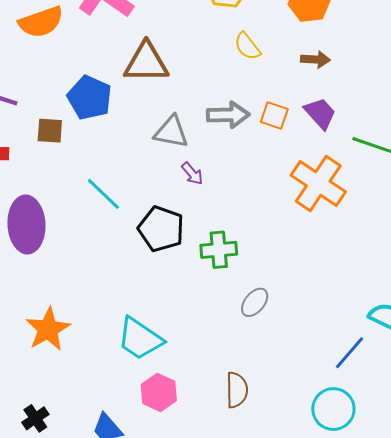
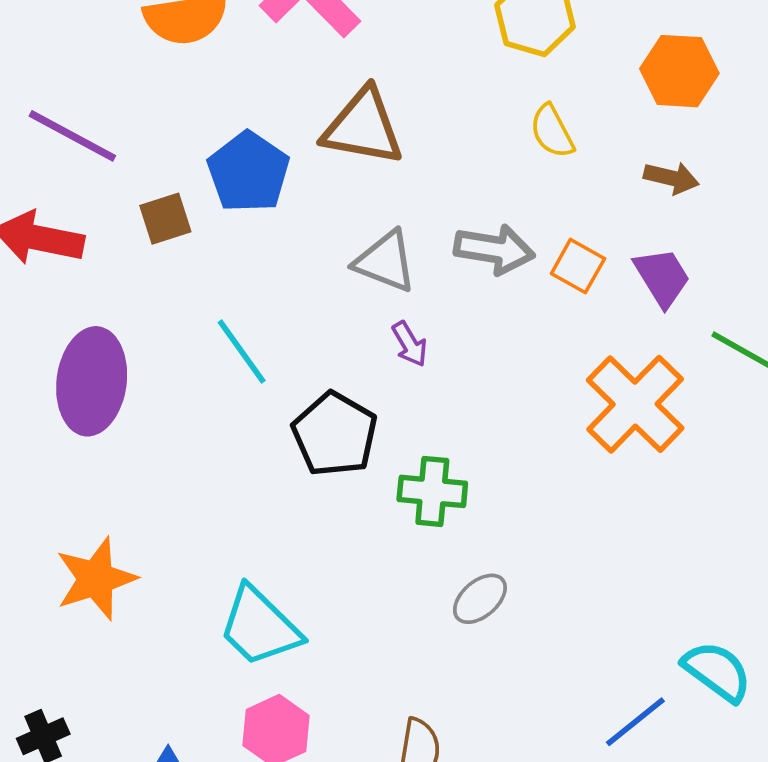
brown square: (50, 131) -> (165, 219), turned -32

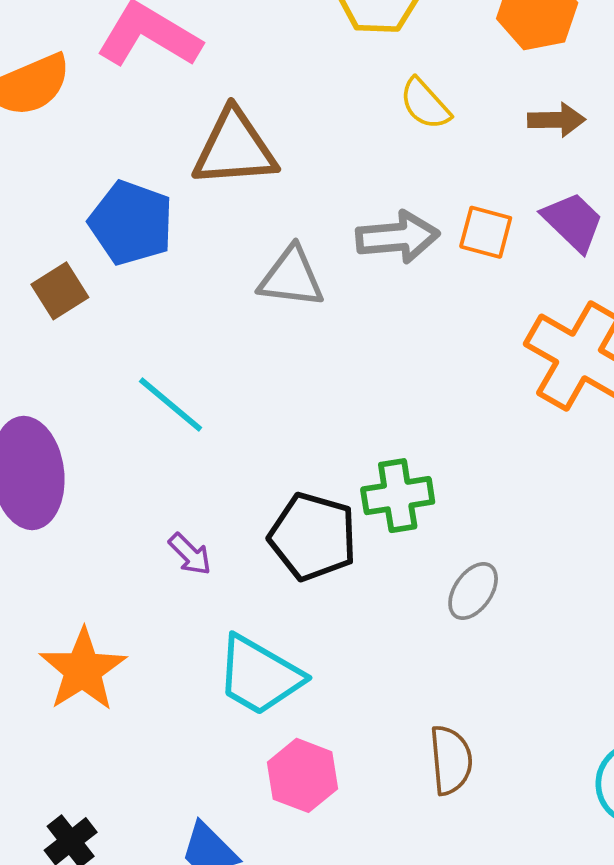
purple arrow: (410, 344) -> (190, 554), moved
black pentagon: (335, 434) -> (313, 537), moved

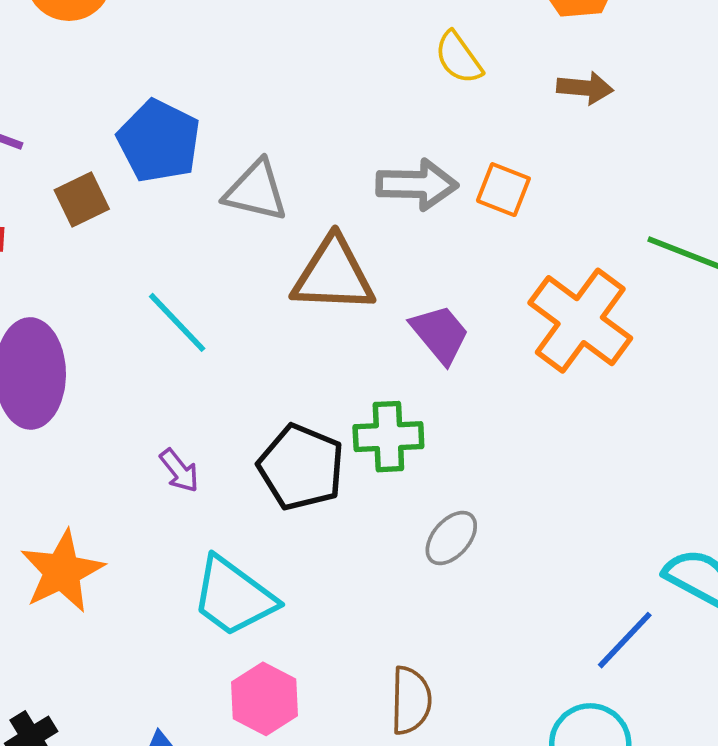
brown triangle: (234, 148) -> (333, 275), moved
purple trapezoid: (573, 222) -> (440, 334), moved
gray triangle: (291, 277) -> (256, 191), moved

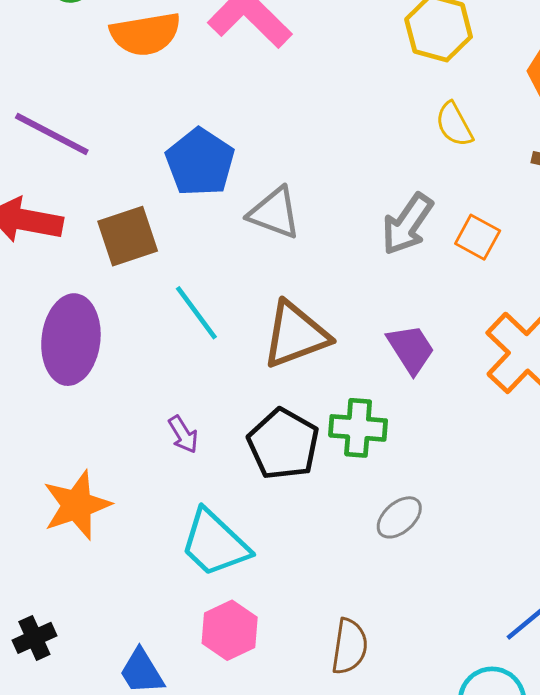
gray arrow: (417, 184) -> (407, 224), turned 116
brown square: (82, 199) -> (128, 236), moved, size x1.4
brown triangle: (333, 275) -> (295, 335), moved, turned -30

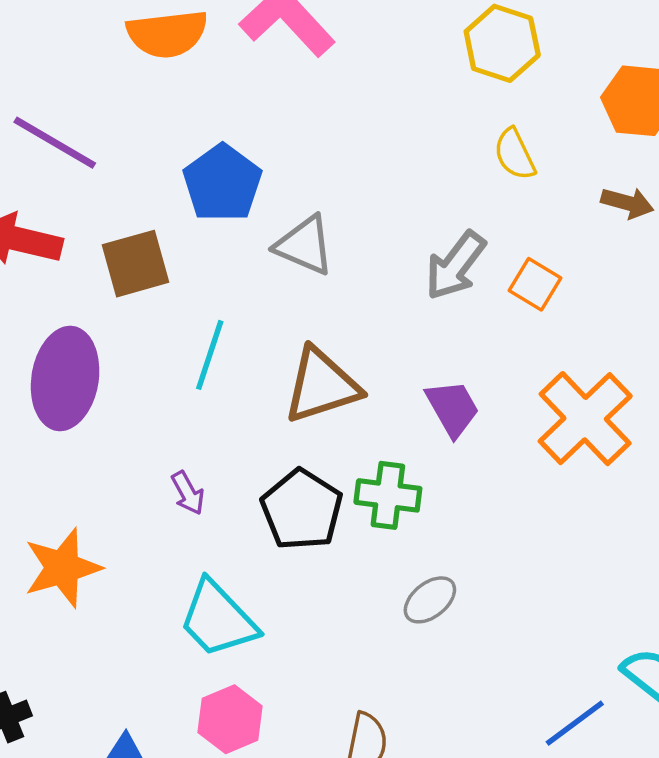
cyan line: (196, 313) -> (210, 355), turned 52

